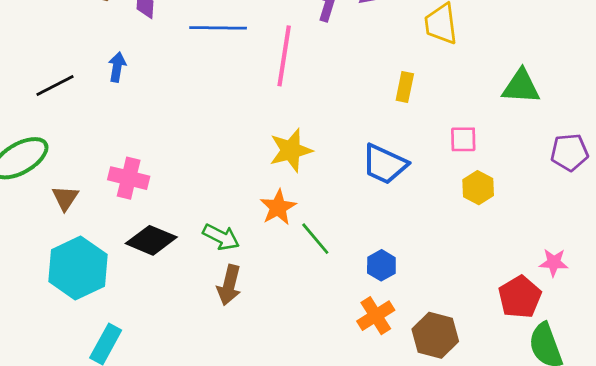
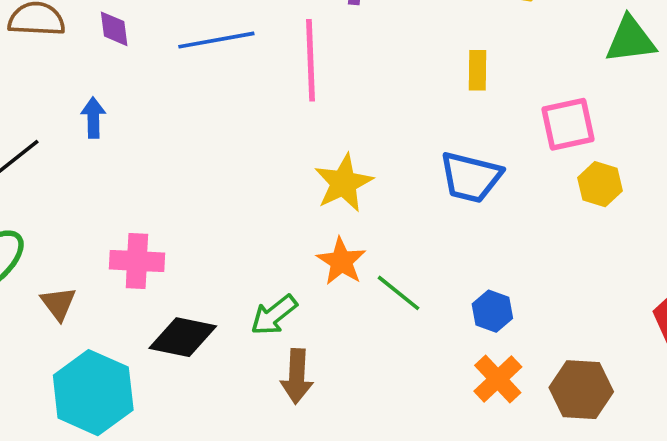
pink square: (463, 139) -> (568, 124), size x1.4
green arrow: (221, 237) -> (274, 315), turned 126

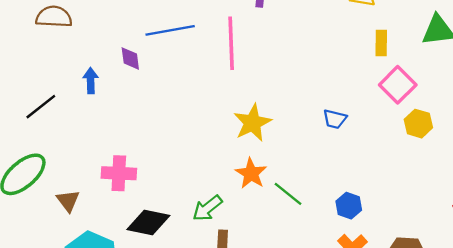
purple diamond: (114, 29) -> (130, 58), moved
yellow rectangle: (478, 70) -> (381, 43), moved
pink square: (568, 124) -> (398, 85), turned -33
blue trapezoid: (471, 177) -> (335, 119), size x0.6

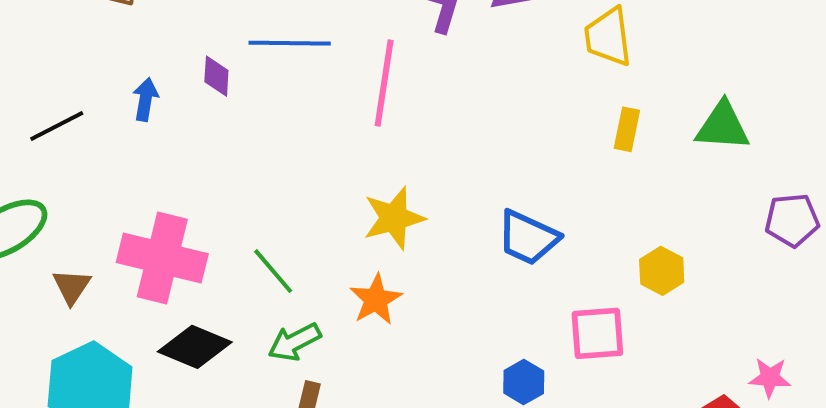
pink square: (398, 85) -> (597, 333), moved, turned 30
blue trapezoid: (335, 119) -> (528, 238), size x1.6
pink cross: (119, 173) -> (162, 258), size x1.5
green line: (288, 194) -> (273, 271), moved

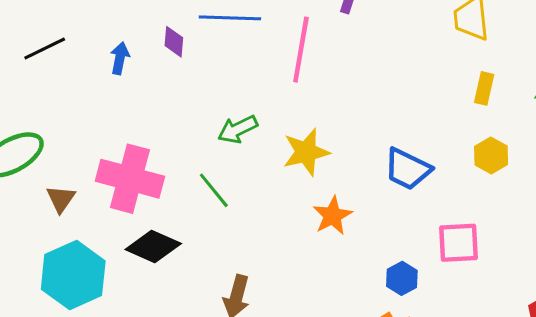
black line: (57, 126) -> (45, 48), moved
yellow hexagon: (662, 271) -> (491, 156), moved
orange star: (376, 300) -> (333, 216), moved
green arrow: (294, 342) -> (238, 129), moved

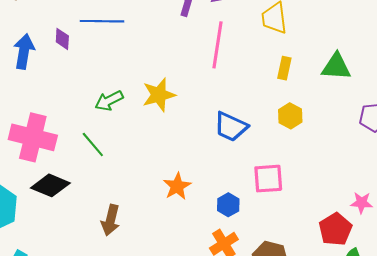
pink line: (301, 50) -> (217, 45), moved
blue arrow: (120, 58) -> (24, 51), size x1.5
yellow star: (306, 152) -> (159, 95), moved
orange star: (333, 216) -> (177, 186), moved

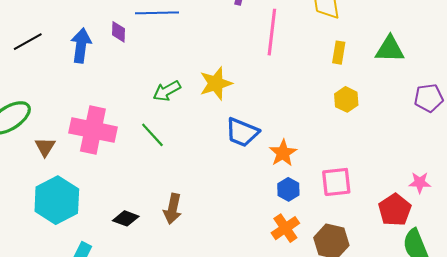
blue trapezoid: (231, 127) -> (242, 132), moved
pink square: (268, 179) -> (336, 182), moved
black diamond: (50, 185) -> (126, 218), moved, size x0.7
orange star: (177, 186) -> (283, 153), moved

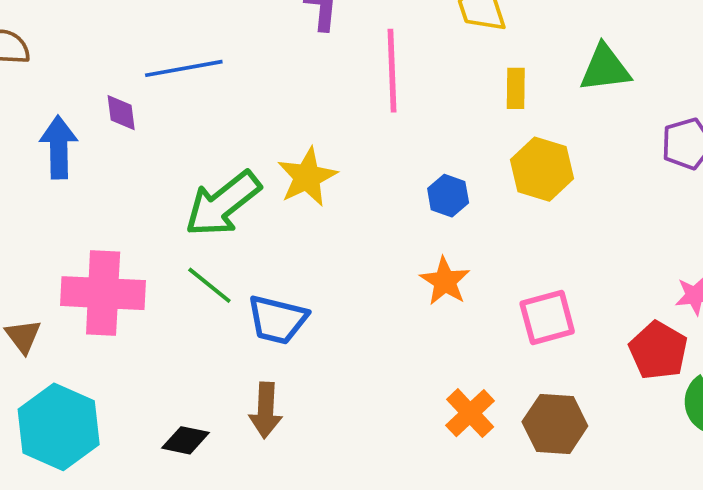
green arrow: (167, 91) -> (223, 204), size x1.6
yellow hexagon: (346, 99) -> (542, 169), size x1.4
blue trapezoid: (242, 132) -> (277, 320), moved
blue hexagon: (288, 189) -> (448, 196), moved

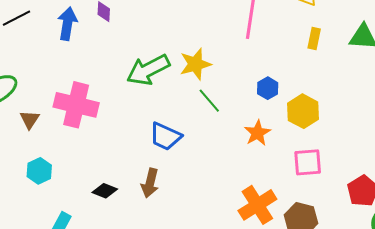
yellow hexagon: (542, 169) -> (303, 111), moved
green line: (209, 285) -> (209, 101), moved
orange cross: (470, 413) -> (257, 205), size x1.4
cyan hexagon: (59, 427) -> (39, 171), size x0.6

